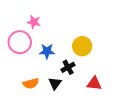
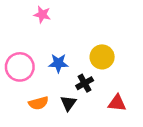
pink star: (34, 22) -> (42, 15), moved
pink circle: (20, 42) -> (20, 67), moved

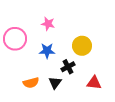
pink star: (42, 15) -> (48, 24), moved
pink circle: (20, 67) -> (15, 39), moved

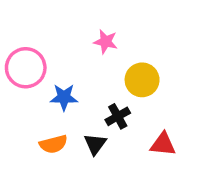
pink star: (48, 24) -> (106, 42), moved
blue star: (47, 51) -> (64, 97), moved

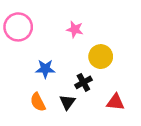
pink circle: (26, 68) -> (18, 27), moved
orange semicircle: (53, 144) -> (38, 102), turned 78

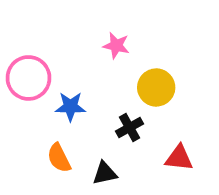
pink circle: (18, 27) -> (28, 78), moved
black triangle: (67, 102) -> (105, 173), moved, turned 42

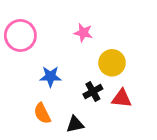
pink circle: (28, 78) -> (20, 35), moved
red triangle: (179, 158) -> (122, 98), moved

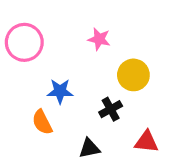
red triangle: (122, 98) -> (146, 142), moved
orange semicircle: (42, 113) -> (42, 122), moved

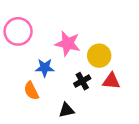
pink star: (99, 39) -> (68, 44), moved, size x1.5
red triangle: (146, 142) -> (111, 81), moved

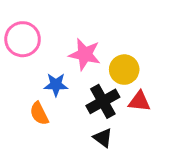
black cross: (82, 81) -> (103, 101), size x1.5
black triangle: (66, 110) -> (103, 138), moved, turned 49

